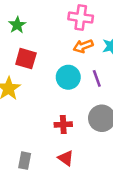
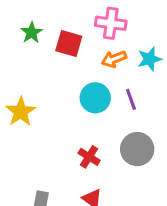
red square: (26, 59) -> (69, 43), moved
red cross: (63, 124) -> (89, 157), turned 35

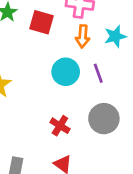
orange arrow: (114, 59) -> (83, 36), turned -65

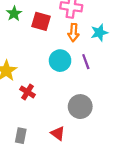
gray circle: (104, 119) -> (80, 107), moved
red cross: (60, 126) -> (28, 92), moved

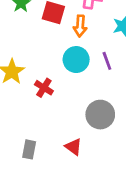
orange arrow: (73, 33) -> (80, 26), moved
red cross: (28, 92) -> (44, 88), moved

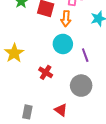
purple line: (107, 61) -> (85, 55), moved
red cross: (44, 88) -> (46, 72), moved

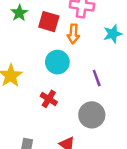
cyan circle: (63, 44) -> (57, 62), moved

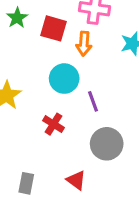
purple line: (97, 78) -> (93, 101), moved

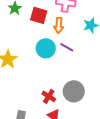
purple line: (93, 101) -> (67, 47), moved, turned -40
red cross: (54, 124) -> (49, 96), moved

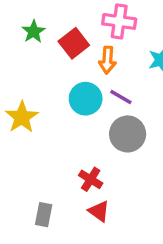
red square: (39, 15) -> (74, 43), turned 36
gray circle: (74, 91) -> (128, 134), moved

